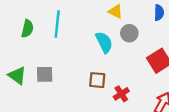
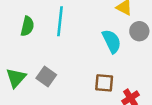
gray square: (45, 74) -> (46, 77), turned 36
green triangle: (17, 76) -> (16, 78), turned 36

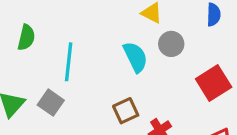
cyan line: (60, 21) -> (69, 62), moved
brown square: (104, 83) -> (126, 111), turned -30

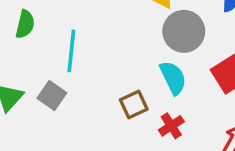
gray circle: (171, 44) -> (184, 31), size x1.5
cyan semicircle: (135, 57) -> (173, 78), moved

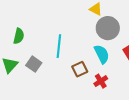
green semicircle: (25, 24) -> (19, 36), moved
cyan line: (71, 51) -> (59, 46), moved

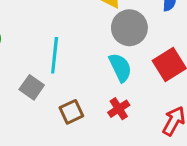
gray square: (34, 64) -> (32, 87), moved
brown square: (80, 69) -> (71, 112), moved

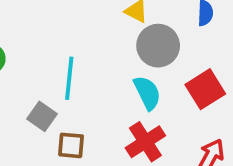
red cross: (119, 109) -> (145, 142), size x1.5
brown square: (71, 112) -> (71, 145), moved, turned 30

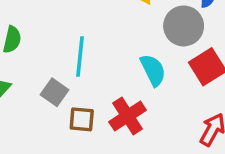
gray circle: (158, 46) -> (184, 26), moved
red cross: (145, 142) -> (128, 116), moved

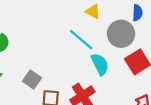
cyan line: (80, 57) -> (81, 40), moved, turned -56

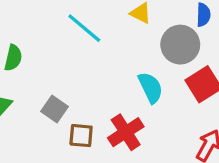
cyan line: (81, 40) -> (84, 28), moved

